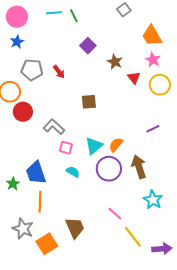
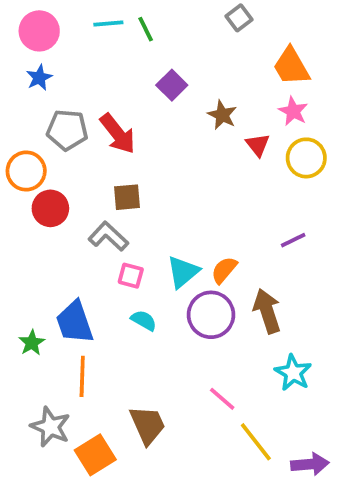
red arrow: (59, 72) -> (118, 134), size x1.6
brown square: (89, 102) -> (127, 197), moved

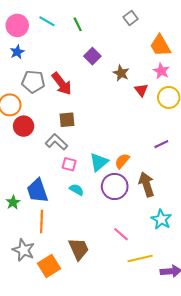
cyan line: (108, 23) -> (47, 21), moved, turned 35
yellow line: (256, 442) -> (140, 259), turned -65

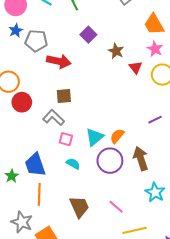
gray pentagon: (33, 82) -> (36, 41), moved
red arrow: (62, 84) -> (59, 61), turned -40
brown trapezoid: (79, 249) -> (79, 207), moved

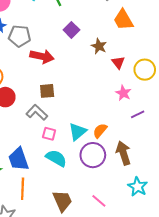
orange trapezoid: (154, 24) -> (123, 20), moved
pink star: (155, 49) -> (123, 93), moved
cyan semicircle: (73, 164) -> (56, 158), size x1.5

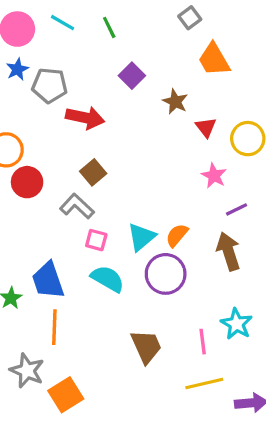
brown square: (47, 91) -> (93, 172), turned -35
brown arrow: (123, 153) -> (228, 251), moved
brown trapezoid: (62, 201) -> (146, 346), moved
pink line: (99, 201) -> (203, 342), moved, turned 42

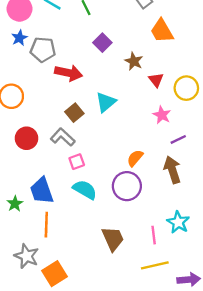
red circle: (27, 182) -> (26, 138), moved
cyan triangle: (141, 237) -> (106, 102), moved
pink square: (96, 240) -> (77, 162), turned -35

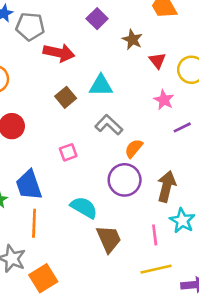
cyan triangle: (106, 102) -> (101, 85), turned 40
gray L-shape: (63, 137) -> (109, 125), moved
brown arrow: (172, 170) -> (167, 186), moved, turned 32
cyan semicircle: (85, 190) -> (84, 207), moved

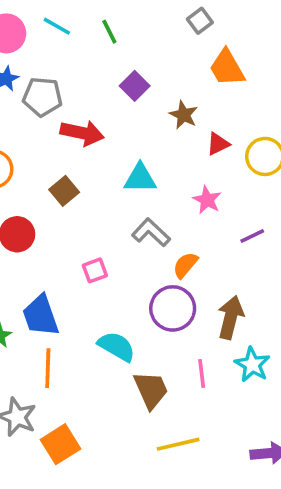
red triangle: (157, 61) -> (218, 144), turned 42
brown square: (66, 97) -> (64, 191), moved
pink star: (164, 100) -> (207, 200), moved
pink line: (155, 235) -> (202, 374), moved
yellow line: (156, 269) -> (178, 444), moved

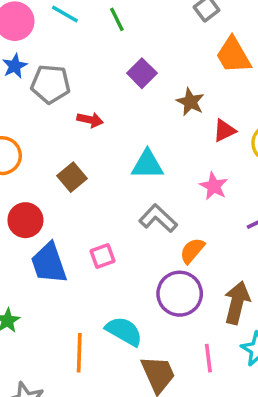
red arrow: (82, 133) -> (90, 120), size x0.6
blue trapezoid: (41, 316) -> (49, 263), moved
orange line: (48, 368) -> (79, 353), moved

